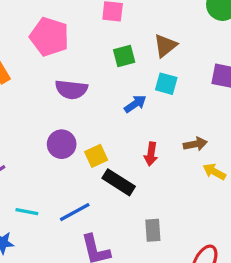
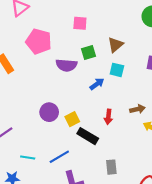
purple semicircle: (71, 89) -> (66, 65), moved

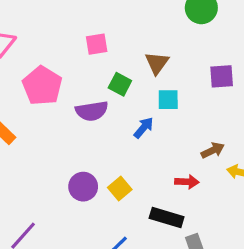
pink pentagon: (39, 41) -> (42, 86), turned 30
green square: (89, 53) -> (120, 84), turned -32
red arrow: (108, 117) -> (187, 182), moved, turned -80
black rectangle: (88, 136) -> (167, 217), moved

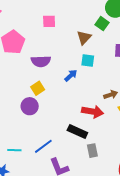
green square: (120, 84) -> (102, 24), moved
red arrow: (187, 182) -> (93, 112), size x1.5
yellow square: (120, 189) -> (38, 88), moved

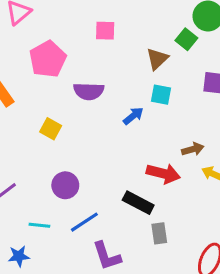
yellow square: (38, 88) -> (51, 129), moved, turned -32
purple circle: (30, 106) -> (65, 185), moved

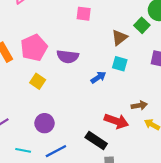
pink pentagon: (48, 59) -> (34, 48), moved

